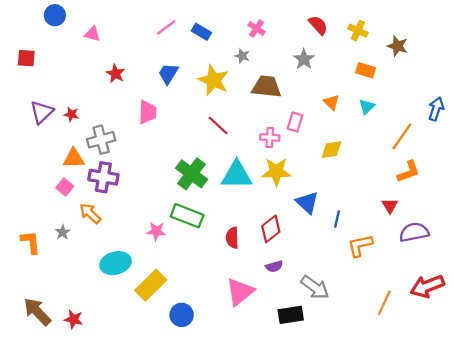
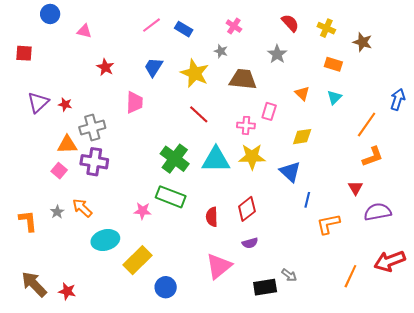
blue triangle: (307, 202) -> (290, 172), moved
orange arrow: (90, 214) -> (82, 208), moved
gray arrow: (315, 287) -> (289, 275), moved, size x0.6

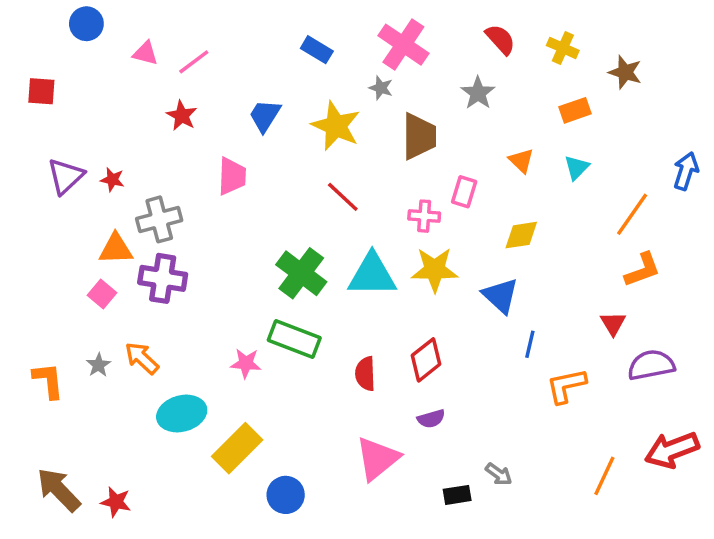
pink line: (152, 25) -> (194, 62), moved
pink cross: (234, 26) -> (403, 45), size x1.8
orange rectangle: (333, 64) -> (575, 110), turned -36
brown trapezoid: (243, 79) -> (419, 136), turned 84
black rectangle: (265, 287) -> (457, 495), size x0.7

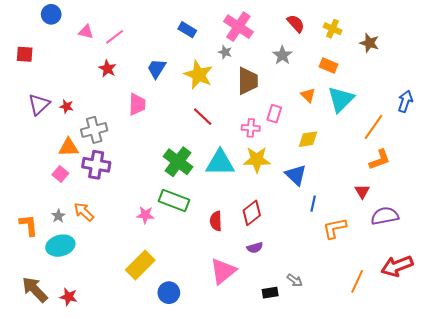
orange rectangle: (575, 110) -> (328, 65), moved, turned 42
cyan triangle: (577, 168) -> (341, 99), size x1.8
cyan ellipse: (182, 414) -> (60, 246), moved

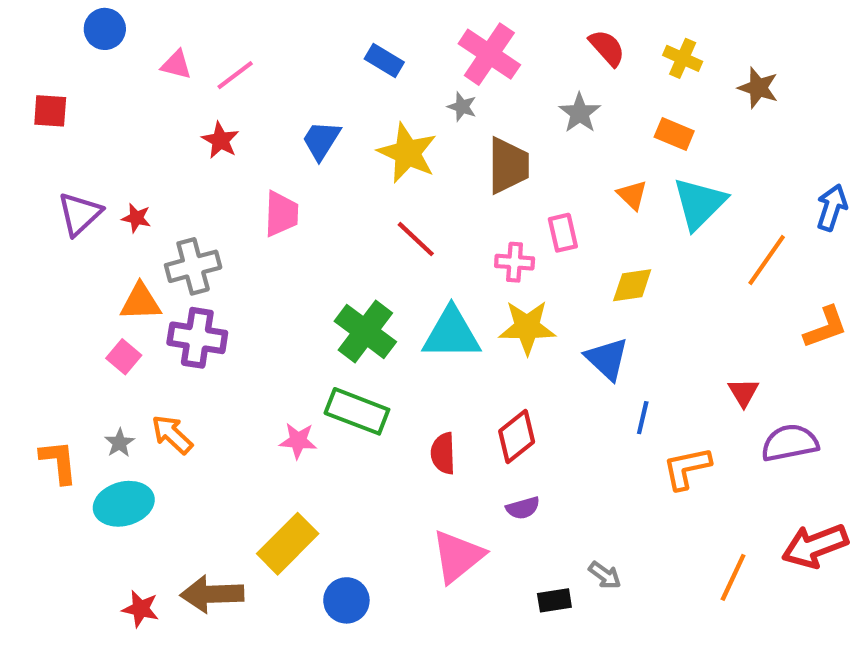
pink rectangle: (274, 114) -> (563, 233), turned -30
orange L-shape: (380, 160) -> (825, 327), moved
brown arrow: (35, 290) -> (212, 594), moved, turned -48

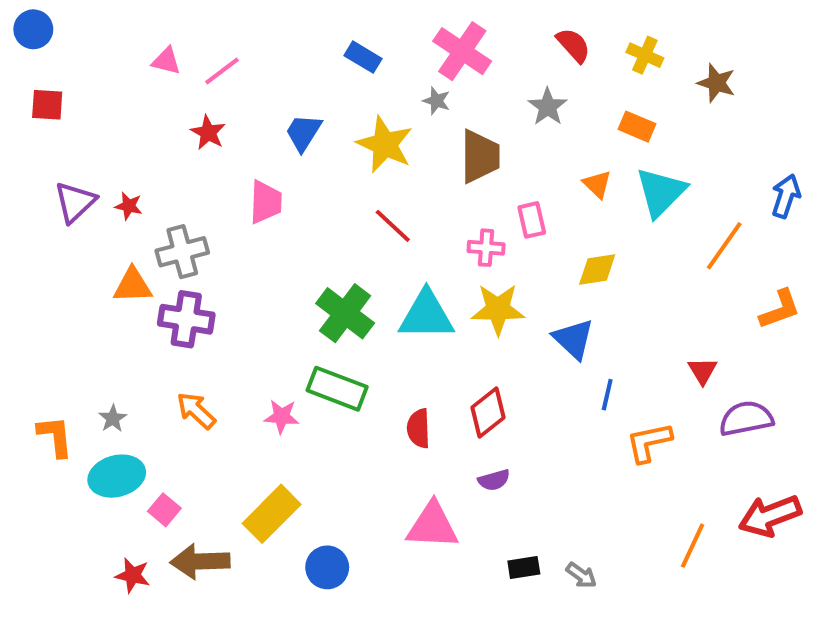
blue circle: (105, 29) -> (33, 29), moved
pink square: (124, 357) -> (164, 510), moved
orange arrow: (172, 434) -> (196, 411), moved
pink triangle: (458, 556) -> (432, 526), turned 42
gray arrow: (605, 575) -> (581, 575), moved

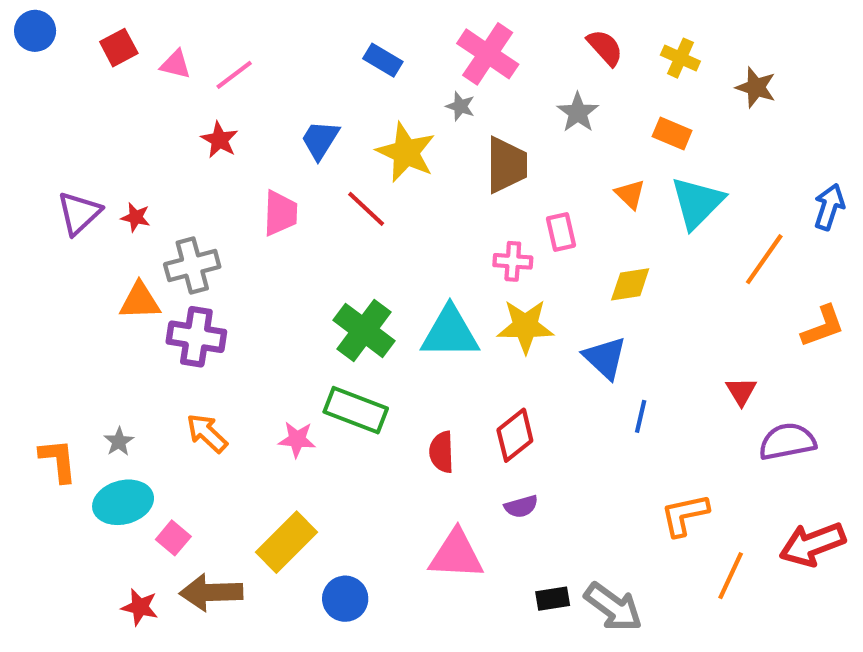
red square: (47, 105) -> (119, 48), moved, turned -32
red line: (393, 226) -> (366, 209), moved
orange L-shape: (649, 442) -> (685, 515), moved
gray arrow: (581, 575) -> (613, 607), size x1.8

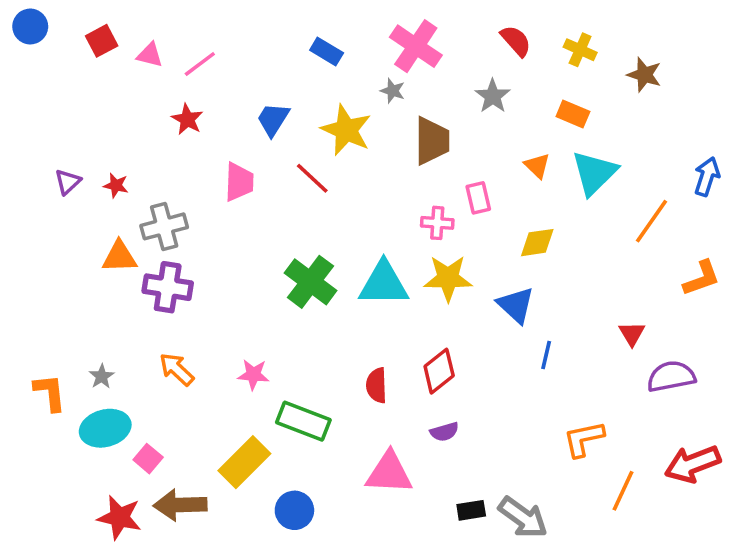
purple triangle: (79, 213) -> (68, 182), size x0.7
green rectangle: (356, 410) -> (303, 421), moved
red star: (140, 607) -> (119, 517), size x1.4

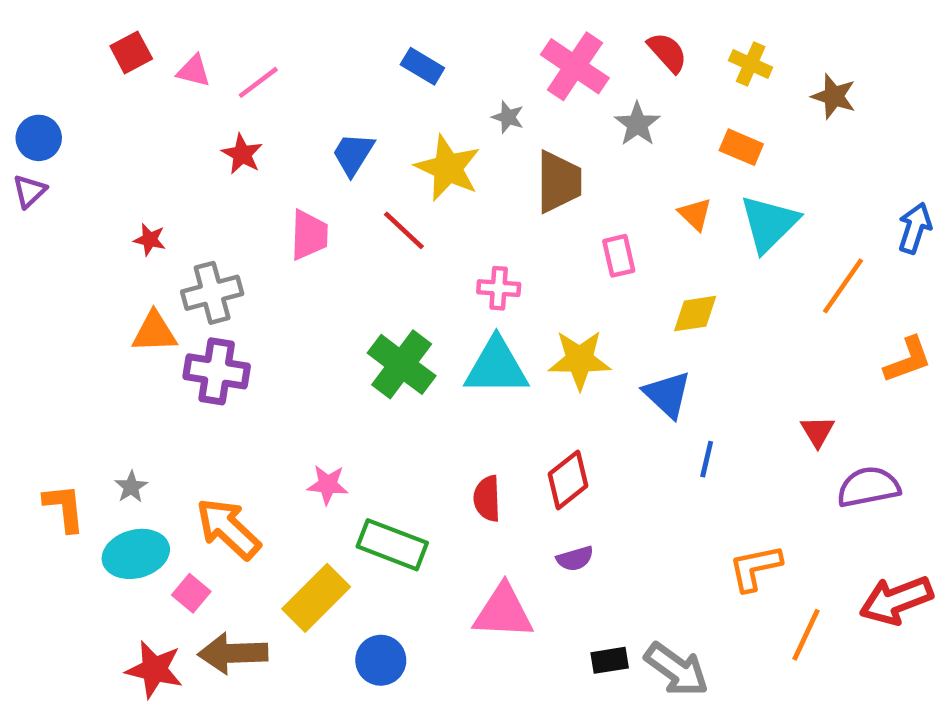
blue circle: (30, 27) -> (39, 138), moved
pink cross: (416, 46) -> (575, 66), moved
purple triangle: (68, 182) -> (29, 191), moved
pink cross: (437, 223) -> (499, 288), moved
orange arrow: (177, 369) -> (228, 529), moved, size x1.4

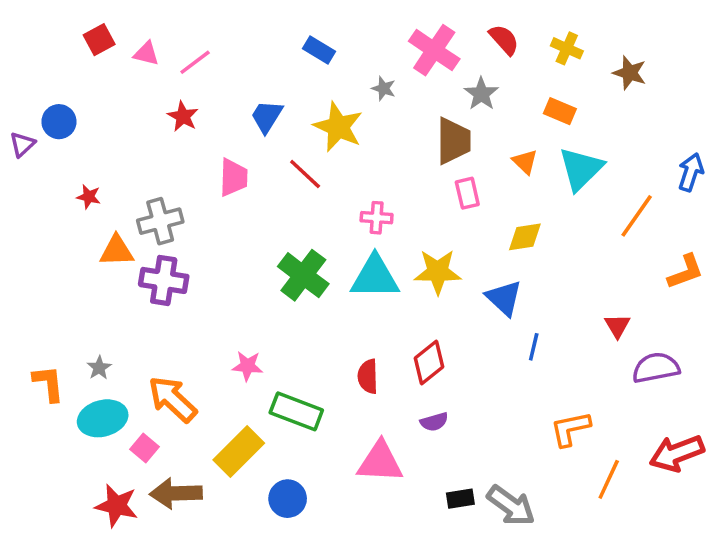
blue circle: (39, 138) -> (59, 122), moved
brown trapezoid: (559, 182) -> (453, 141), moved
red star: (150, 240) -> (89, 197), moved

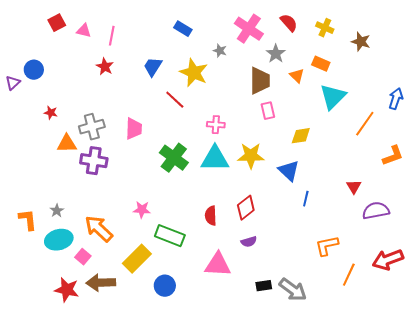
pink line: (195, 62) -> (112, 36), turned -42
orange triangle: (525, 162) -> (297, 76), moved
pink trapezoid: (233, 177) -> (134, 129), moved

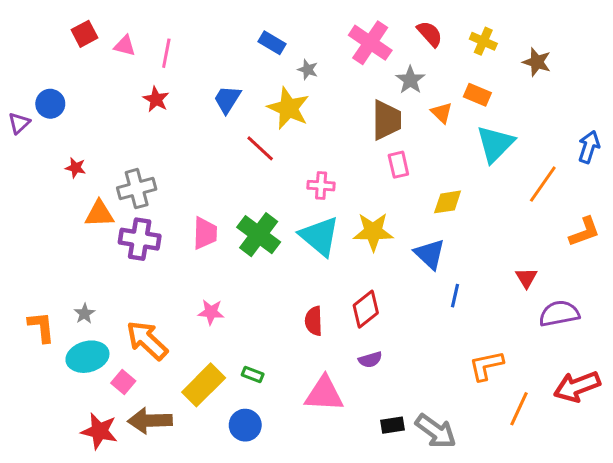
gray star: (220, 51) -> (308, 70), moved
pink trapezoid: (134, 129) -> (205, 233), moved
cyan triangle: (215, 159) -> (320, 236), turned 40
green rectangle: (170, 236) -> (253, 375), moved, size x0.5

